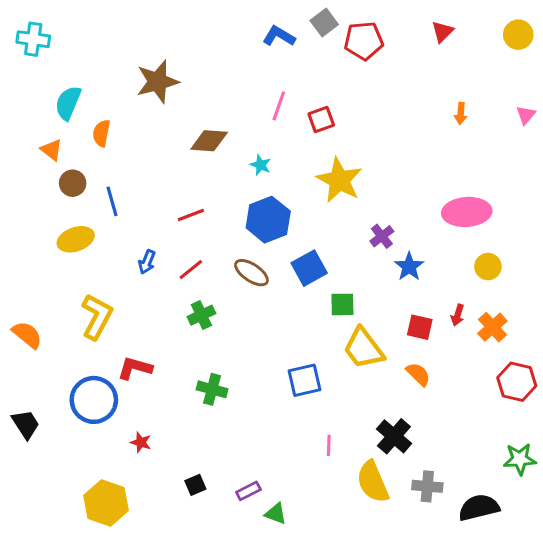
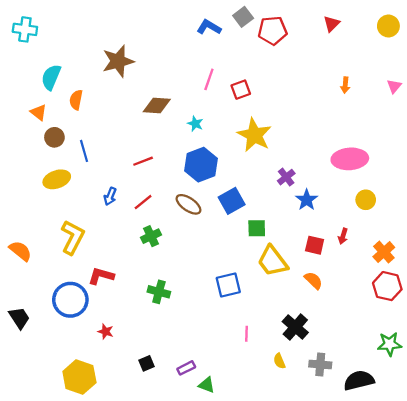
orange cross: (492, 327) -> (384, 252), moved
yellow semicircle: (373, 482) -> (279, 361), size x0.5

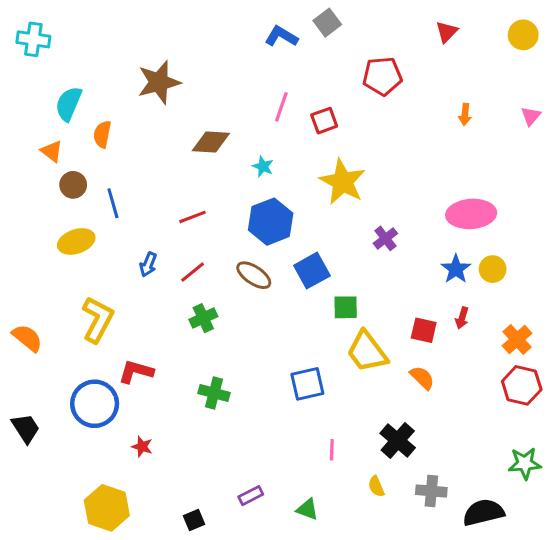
red pentagon: (273, 31) -> (382, 76), moved
blue star: (307, 200) -> (456, 269), moved
black square: (146, 363) -> (194, 520), moved
green triangle: (207, 385) -> (307, 509), moved

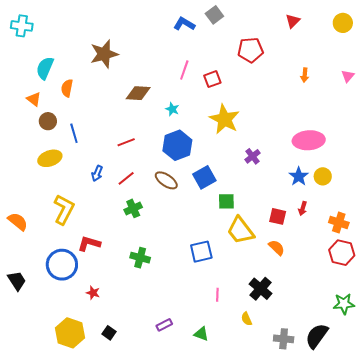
orange cross: (517, 339) -> (339, 223), turned -30
gray cross: (431, 491) -> (284, 339), moved
black semicircle: (483, 512) -> (317, 336), turned -40
black square: (194, 520) -> (109, 333), moved, turned -32

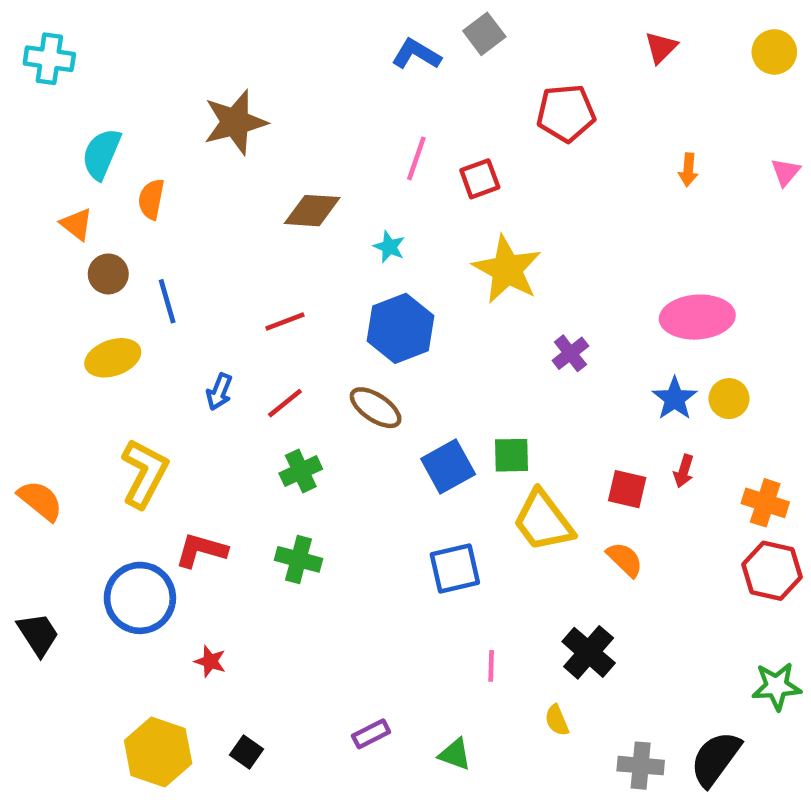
blue square: (204, 177) -> (448, 467), moved
green cross: (140, 258) -> (299, 559), moved

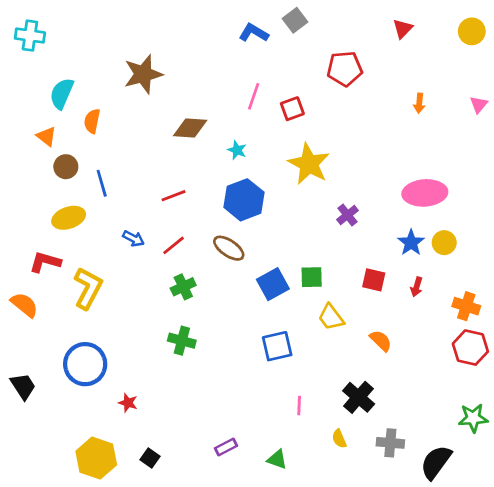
blue arrow: (219, 392) -> (133, 238), turned -85
red square: (627, 489) -> (374, 280), moved
yellow trapezoid: (543, 521) -> (331, 317), size x0.7
red L-shape: (201, 550) -> (45, 262), moved
gray cross: (641, 766) -> (390, 443), moved

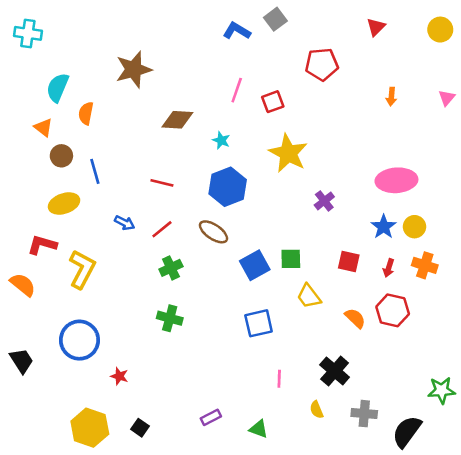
red line: (174, 196) -> (162, 183), turned 35
orange cross: (466, 306) -> (425, 265), moved
red hexagon: (470, 348) -> (393, 310), moved

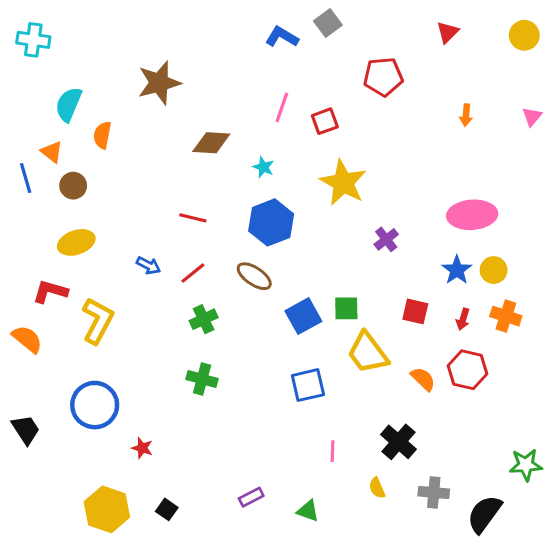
blue line: (95, 171) -> (26, 178), moved
yellow trapezoid: (309, 296) -> (368, 353), size x1.4

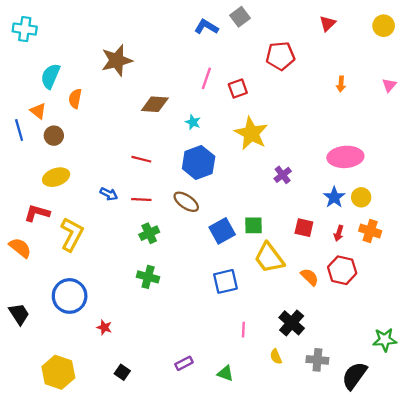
red line: (193, 273) -> (141, 200), turned 42
yellow hexagon: (107, 509) -> (58, 372), moved

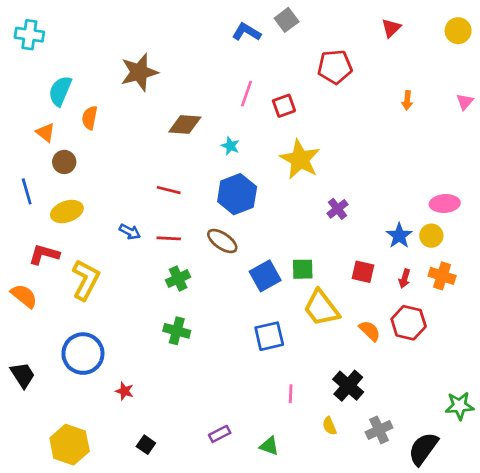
blue line: (19, 130) -> (27, 191), moved
pink ellipse: (345, 157) -> (445, 204), moved, size x0.7
gray cross: (317, 360) -> (379, 430), turned -30

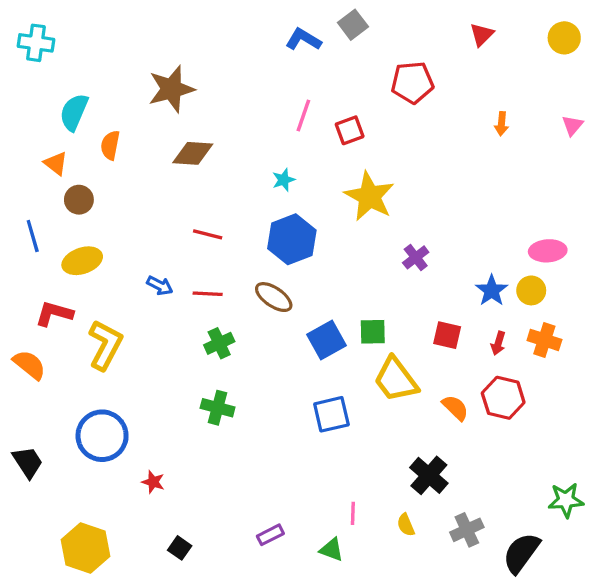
brown diamond: (185, 124) -> (193, 153), moved
cyan star: (230, 146) -> (284, 180), turned 30
pink line: (291, 394) -> (353, 513), moved

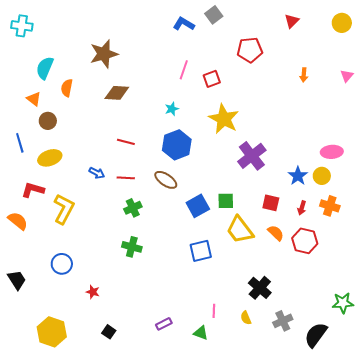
purple cross: (416, 257) -> (252, 156), size x1.8
orange semicircle: (455, 408) -> (276, 233), moved
blue circle: (102, 436) -> (62, 264), size x0.7

